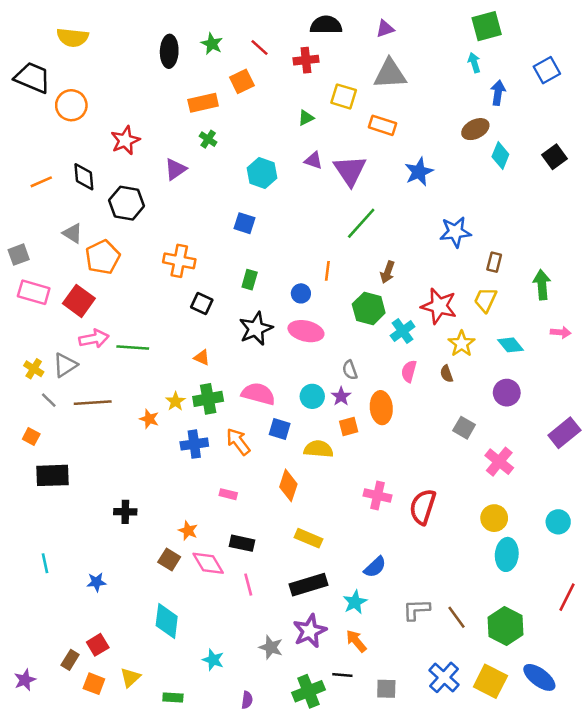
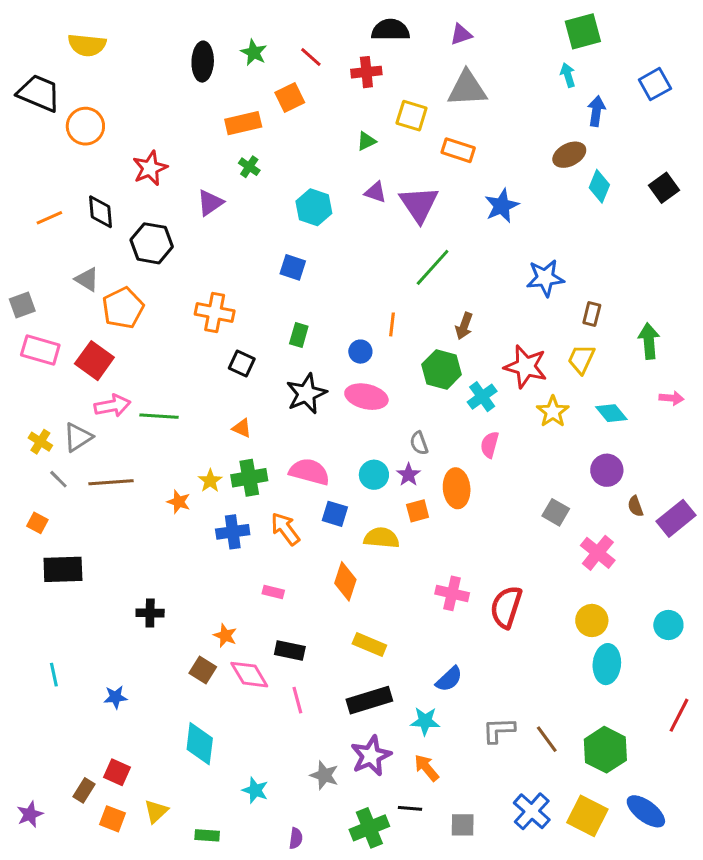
brown semicircle: (447, 374) -> (635, 506), moved
cyan star: (355, 602) -> (425, 721), turned 30
red square: (98, 645) -> (117, 772), turned -35

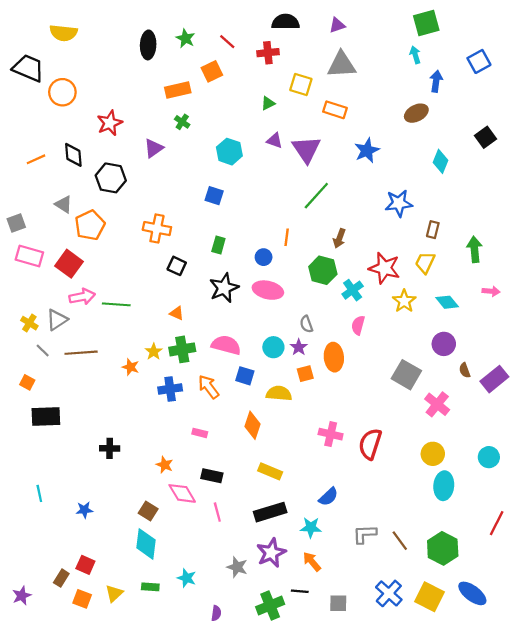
cyan diamond: (599, 186) -> (440, 161), moved
gray square: (556, 512) -> (406, 375), size x1.5
brown square: (203, 670) -> (148, 511), moved
green rectangle: (207, 835) -> (150, 587), moved

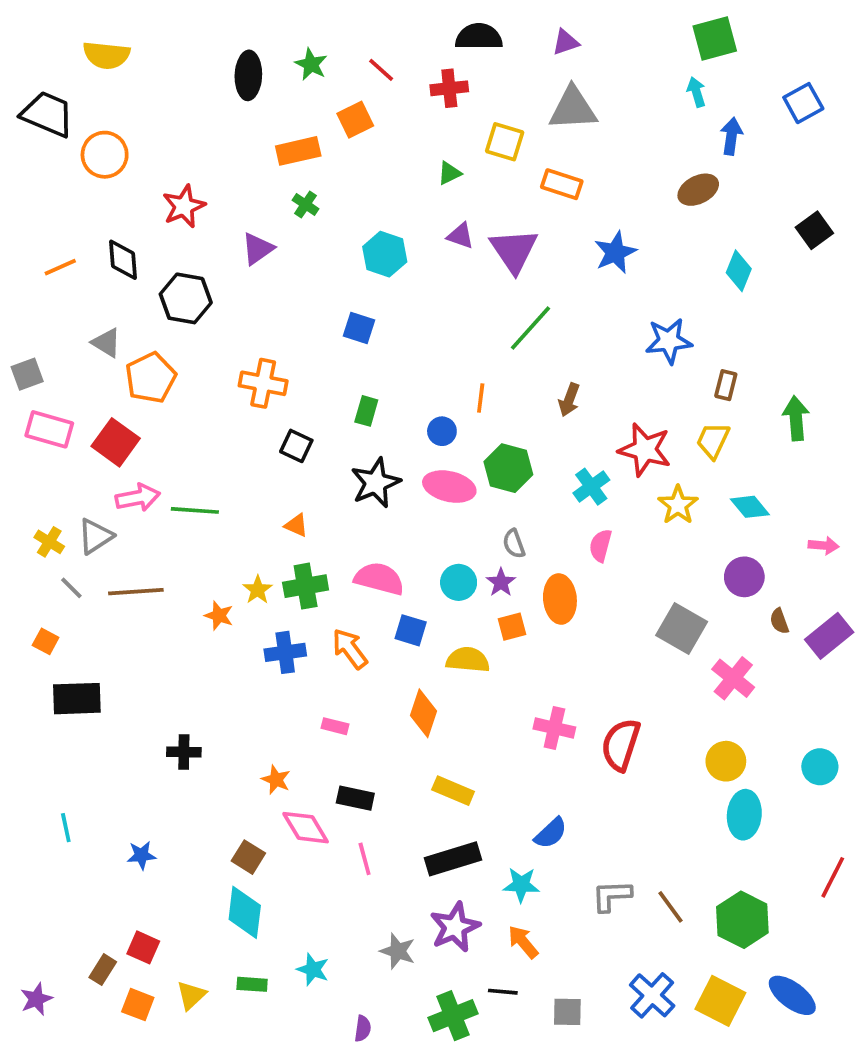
green hexagon: (323, 270) -> (508, 468), moved
pink arrow: (491, 291) -> (824, 546), moved

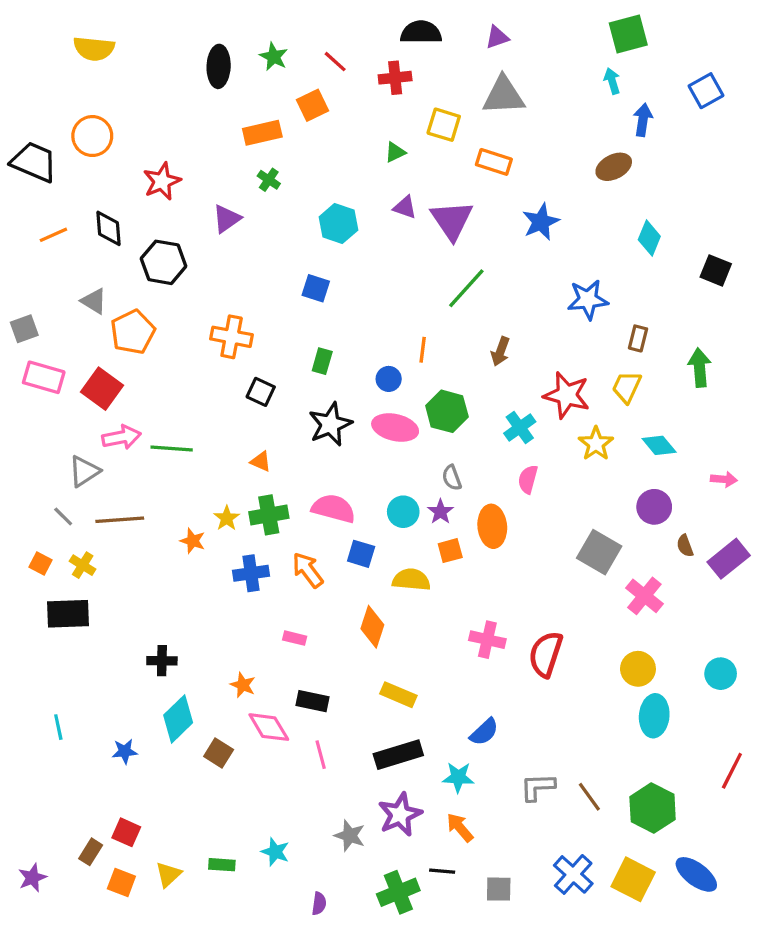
black trapezoid: (47, 114) -> (34, 162), moved
black square: (814, 230) -> (716, 270), moved, turned -32
yellow cross: (49, 542) -> (83, 565), moved
cyan diamond: (245, 912) -> (178, 719), moved, turned 39

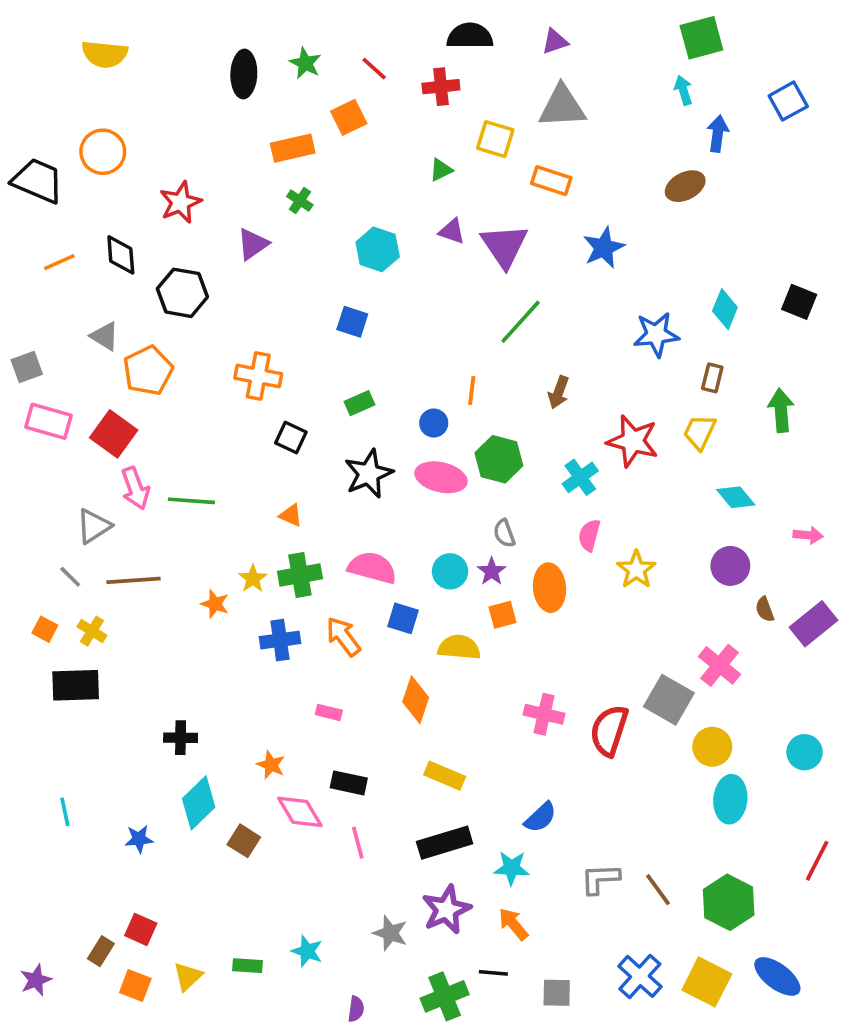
cyan diamond: (649, 238) -> (725, 309), moved
green rectangle: (322, 361) -> (360, 403), turned 50
pink arrow: (121, 437) -> (135, 488), turned 81
yellow star: (596, 444) -> (636, 570), moved
gray square: (599, 552) -> (669, 700), moved

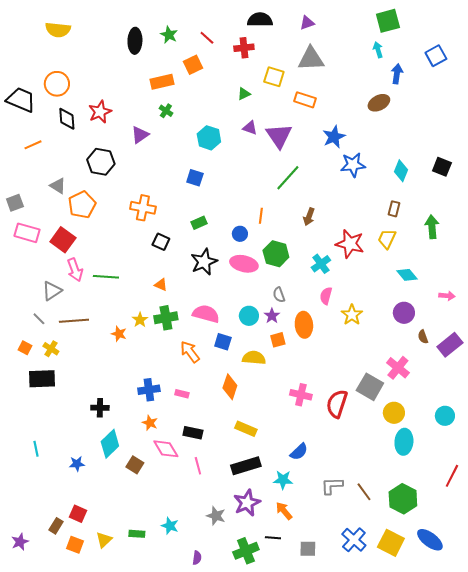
black diamond: (121, 255) -> (67, 119), moved
blue star: (656, 334) -> (353, 165), moved
blue cross: (280, 640) -> (149, 390), moved

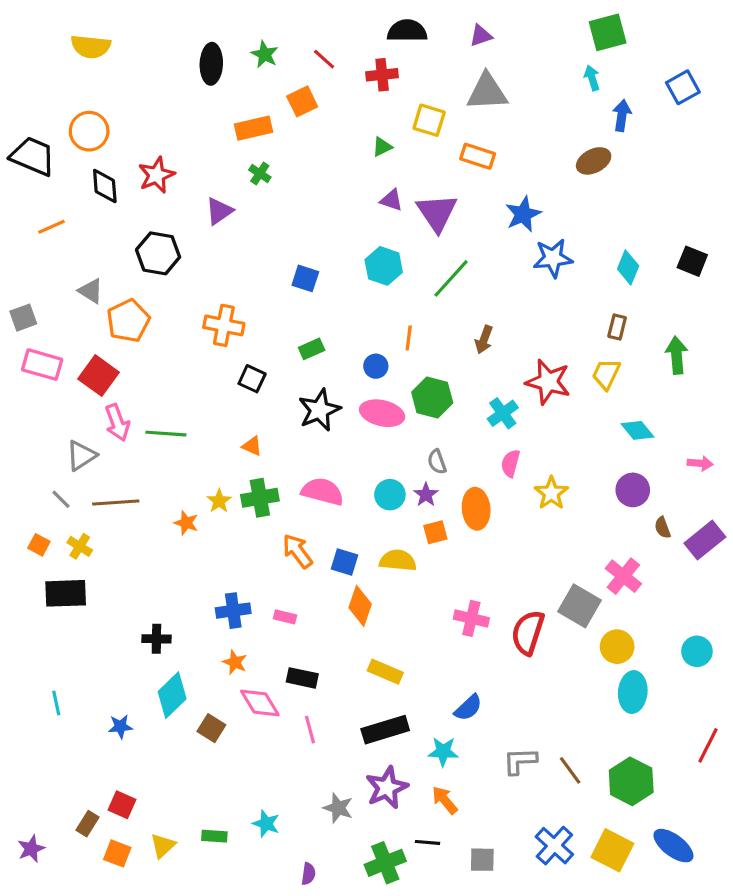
cyan hexagon: (209, 138) -> (384, 266), moved
blue square: (223, 342) -> (344, 562), moved

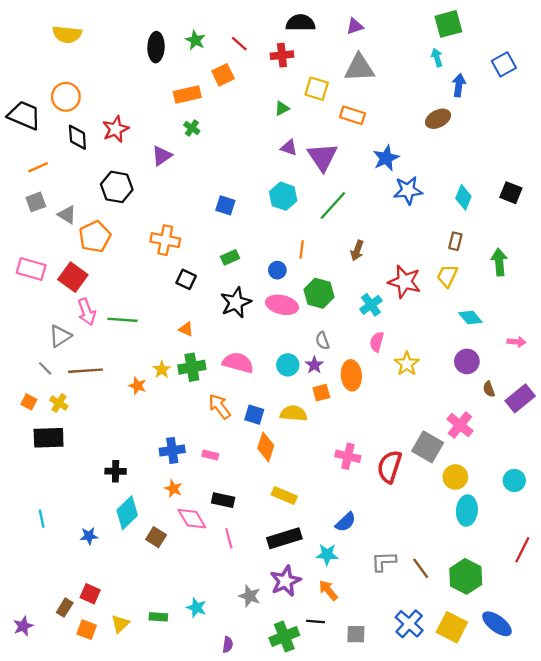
gray square: (23, 318) -> (36, 202), moved

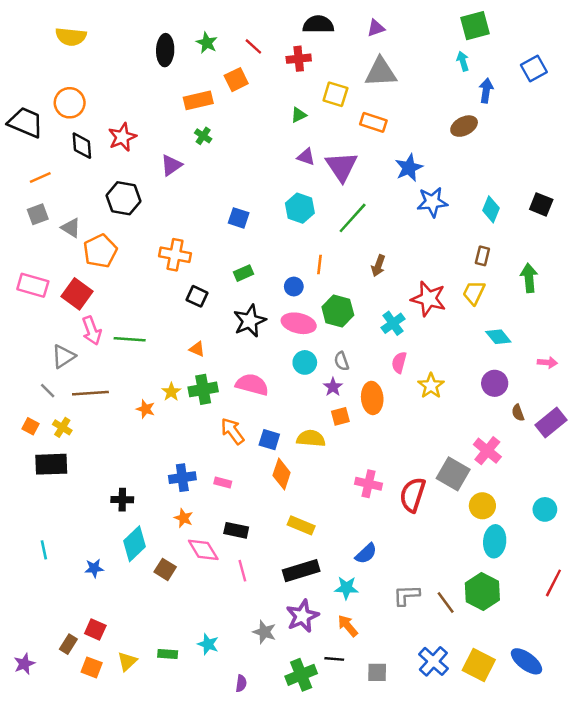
cyan circle: (288, 365) -> (305, 362), moved
green hexagon: (466, 576) -> (482, 592), moved

